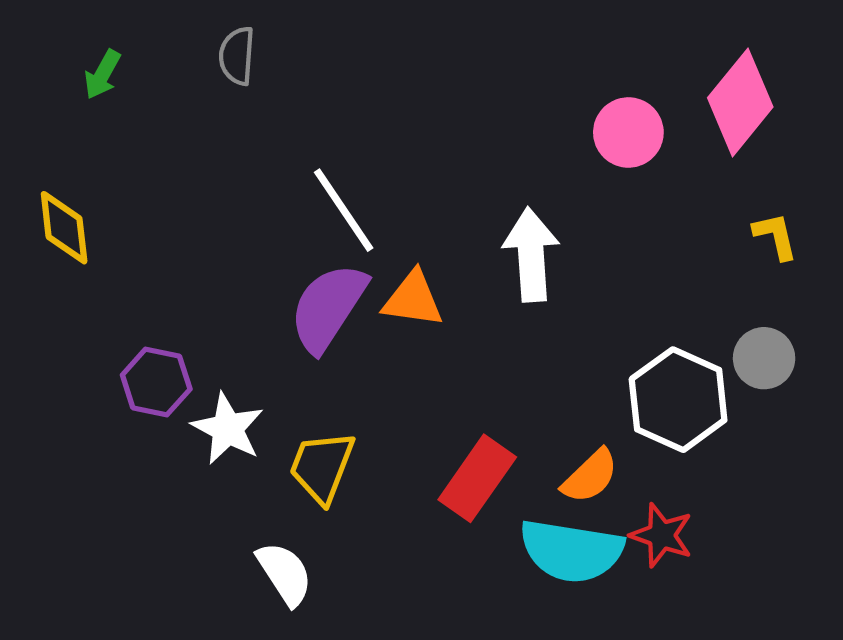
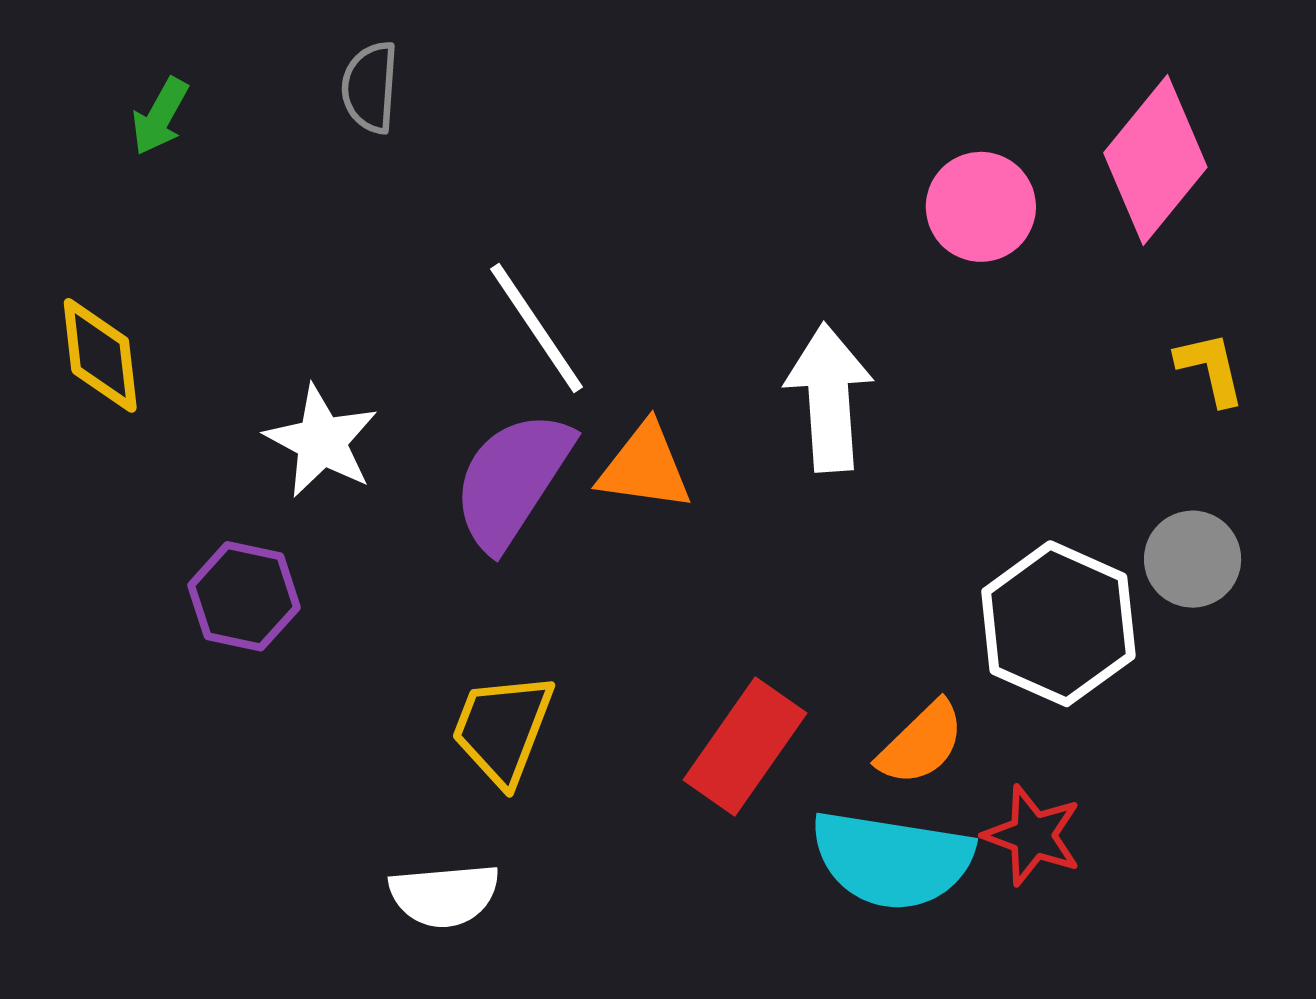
white star: (228, 429) -> (322, 441), moved
white semicircle: (285, 574) -> (444, 895), turned 118

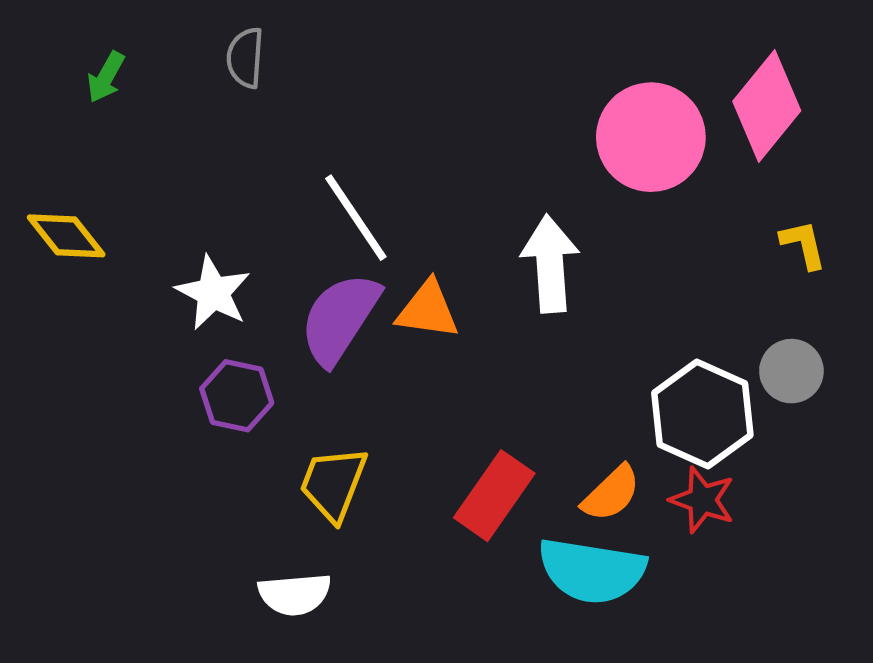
pink circle: (981, 207) -> (651, 137), size x1.5
yellow diamond: (100, 355) -> (66, 236), turned -32
purple hexagon: (244, 596) -> (237, 396), moved
red star: (1033, 835) -> (702, 500), moved

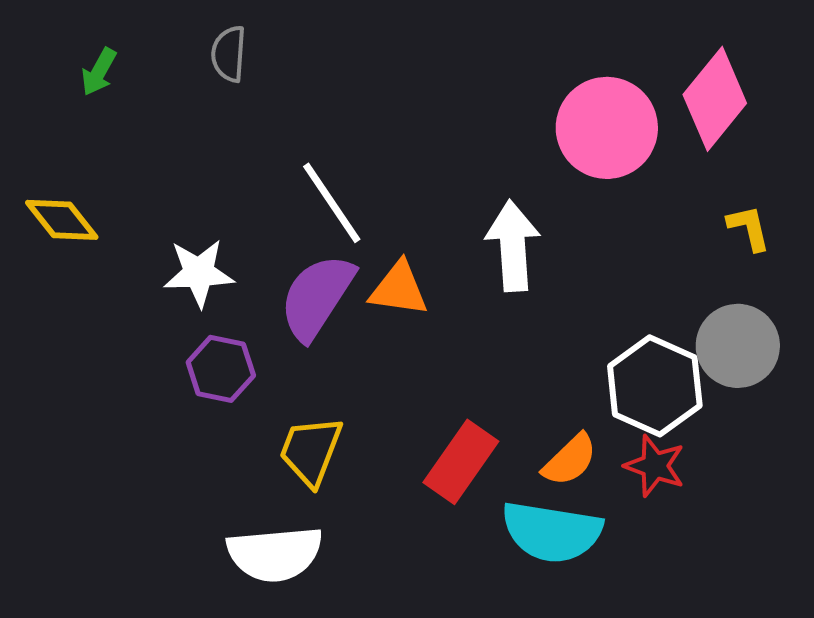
white star: (213, 293) -> (199, 273), turned -30
gray circle: (791, 371) -> (738, 346), size x1.4
white semicircle: (295, 594) -> (275, 554), size x1.4

